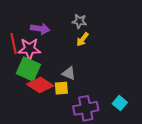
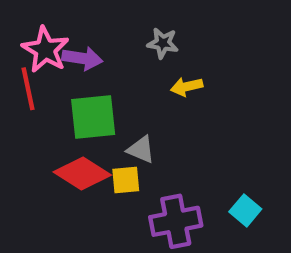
yellow arrow: (83, 39) -> (187, 87), moved, turned 40
pink star: (29, 49) -> (45, 50), moved, turned 30
green square: (28, 69) -> (93, 117), moved, turned -30

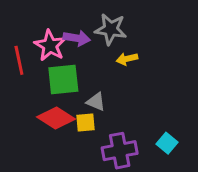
gray star: (163, 43) -> (111, 29), size x1.5
pink star: (45, 50) -> (50, 45), moved
purple arrow: (82, 58) -> (77, 38), moved

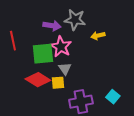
pink star: (50, 45) -> (61, 47), moved
yellow arrow: (127, 59) -> (98, 36), moved
gray triangle: (96, 102) -> (65, 69), turned 32

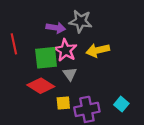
yellow arrow: (98, 36) -> (98, 50), moved, size x1.5
yellow square: (58, 83) -> (63, 103), moved

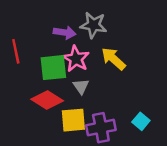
yellow arrow: (98, 50) -> (113, 59), turned 55
yellow square: (63, 103) -> (73, 120), size x1.5

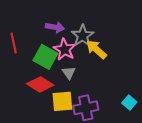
gray star: (93, 25) -> (83, 36), moved, turned 30
green square: (53, 68) -> (45, 57), turned 35
cyan square: (141, 121) -> (129, 102), moved

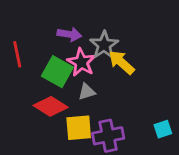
gray triangle: (69, 73) -> (87, 92), turned 48
cyan square: (129, 102) -> (163, 129), turned 32

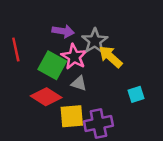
gray triangle: (87, 92) -> (79, 83), turned 35
cyan square: (163, 129) -> (136, 94), moved

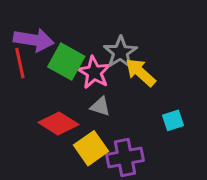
purple arrow: (63, 31) -> (34, 40), moved, size x1.4
green square: (52, 65) -> (66, 62), moved
yellow square: (72, 116) -> (91, 148), turned -30

